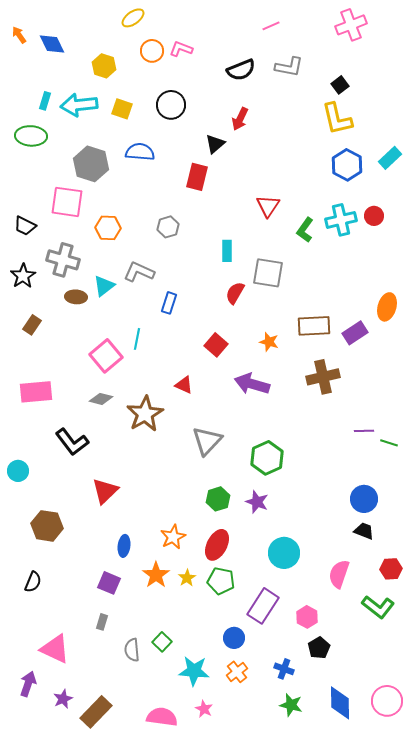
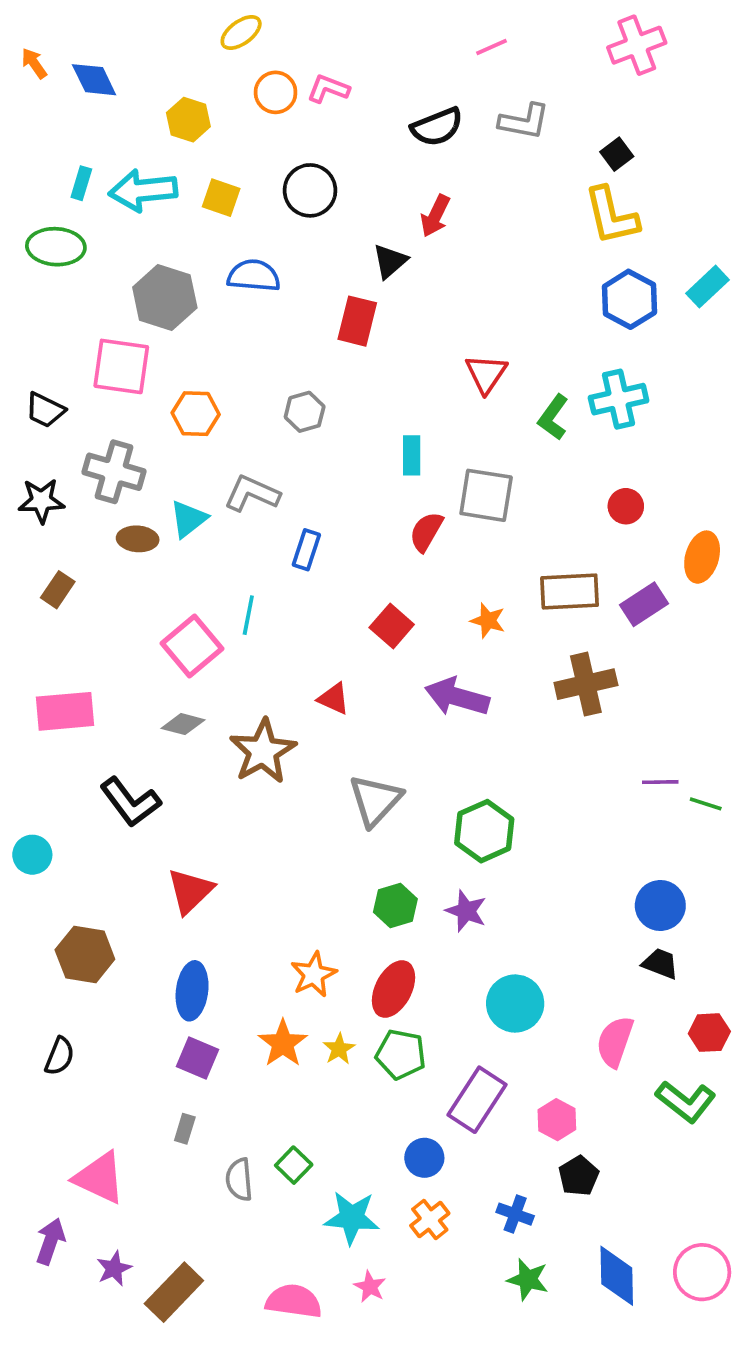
red circle: (374, 216) -> (626, 506), moved
black star: (23, 276) -> (41, 501), turned 30
blue ellipse: (124, 546) -> (192, 991), moved, size x1.4

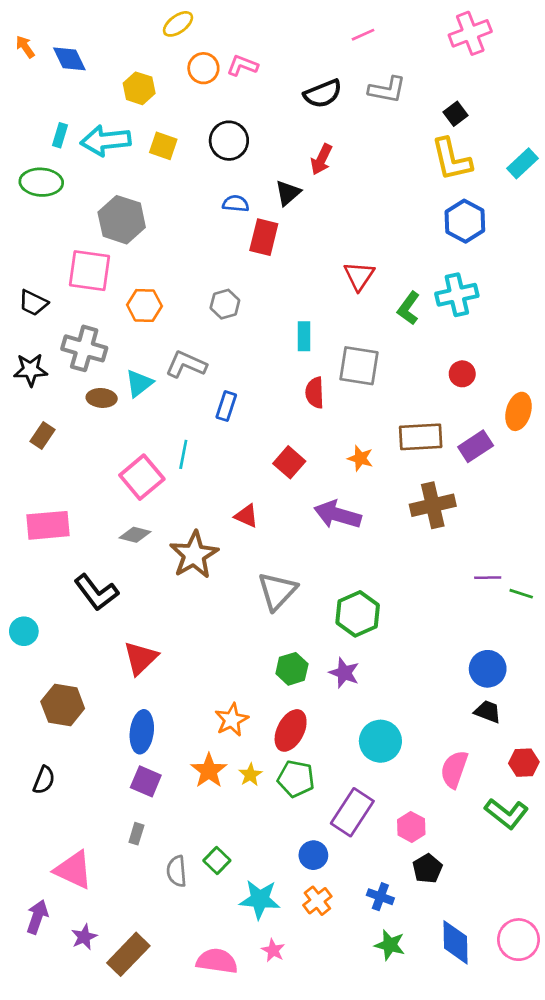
blue semicircle: (254, 276) -> (236, 204), moved, size x0.7
cyan rectangle: (707, 287) -> (523, 163), moved
red semicircle: (426, 532) -> (315, 393), turned -32

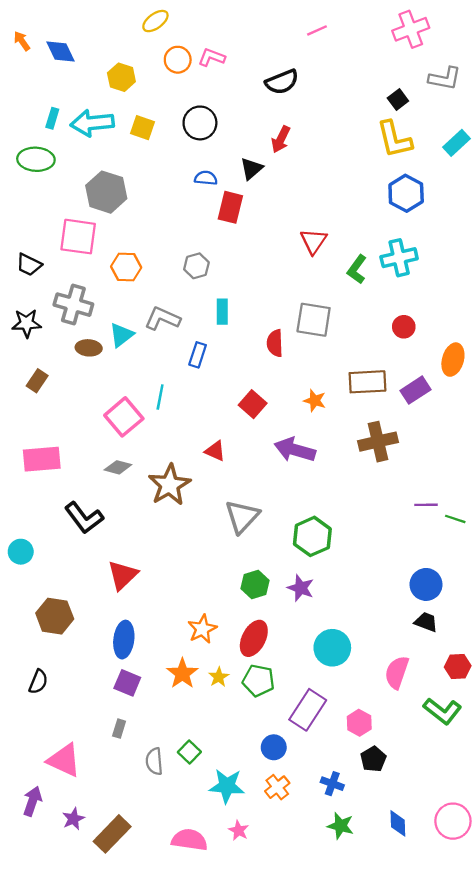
gray L-shape: (387, 90) -> (445, 78), moved
cyan rectangle: (304, 336) -> (222, 312), moved
blue diamond: (455, 942) -> (398, 823), size x0.7

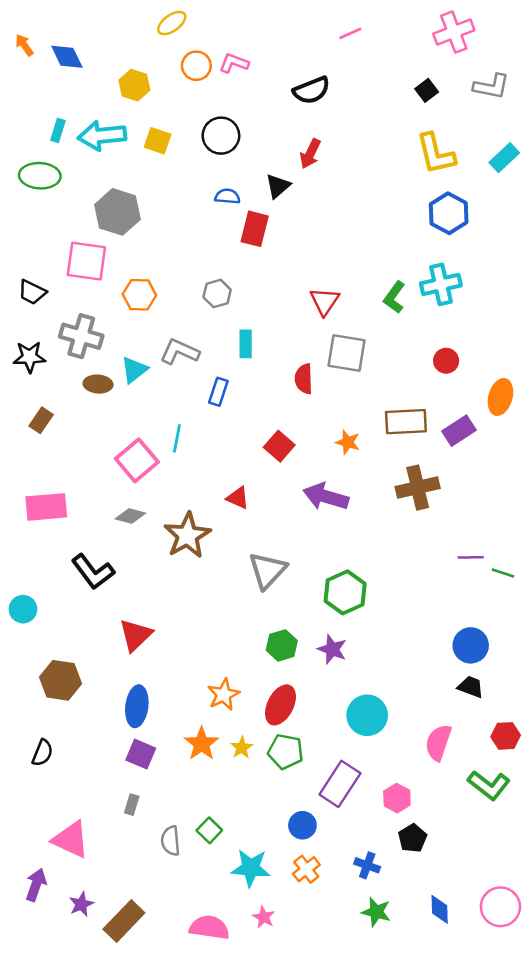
black square: (398, 100) -> (427, 90), moved
red triangle: (314, 241) -> (324, 301), moved

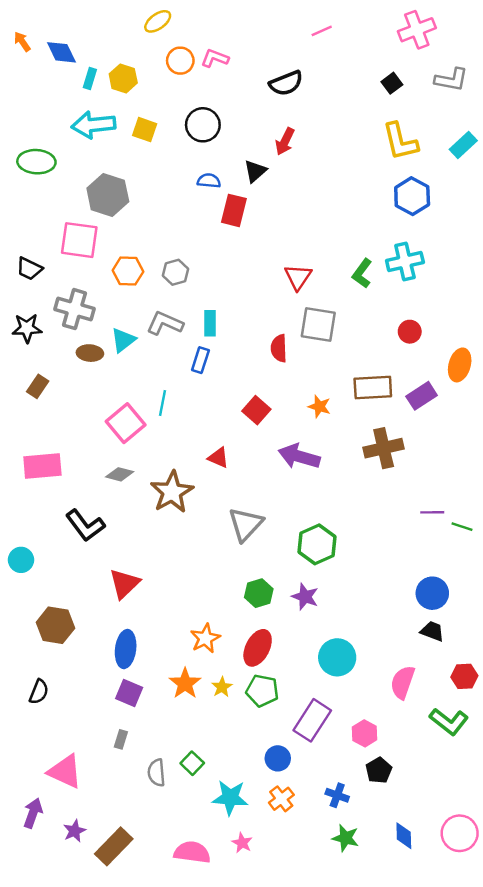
cyan rectangle: (58, 130) -> (90, 78), moved
gray hexagon: (217, 293) -> (176, 272), moved
cyan rectangle: (246, 344) -> (210, 323), moved

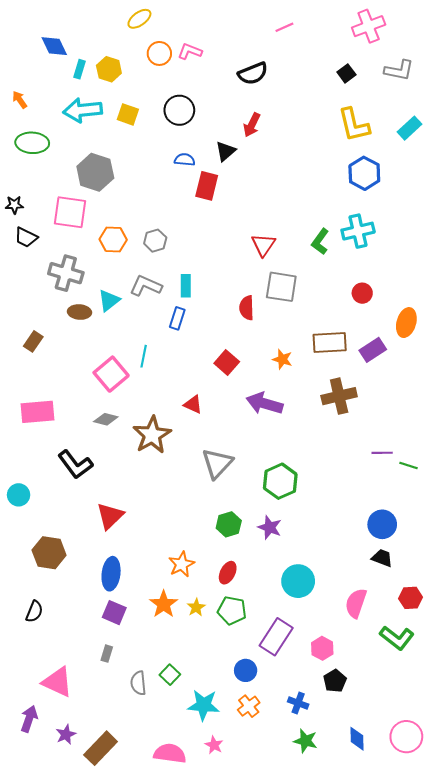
orange arrow: (22, 42) -> (20, 100), moved
black star: (27, 328) -> (14, 205), moved, size x0.7
red ellipse: (258, 648) -> (228, 573), size x0.7

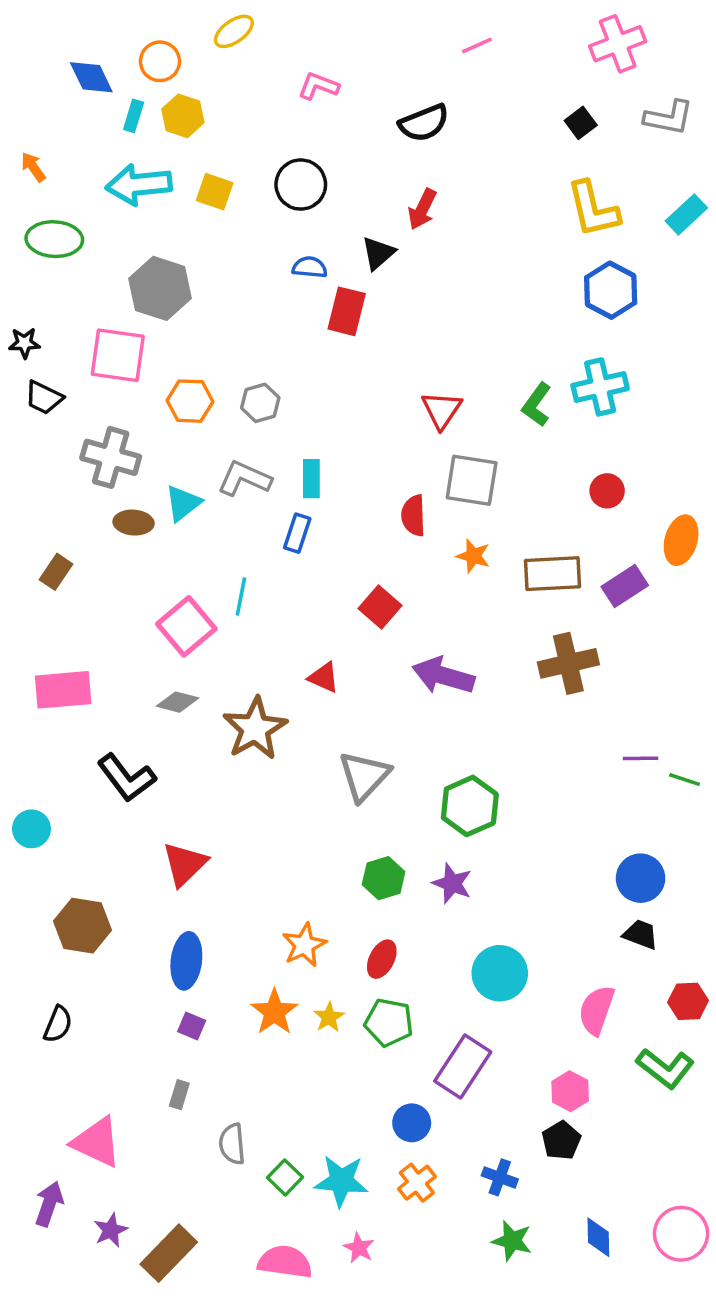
orange circle: (159, 53) -> (160, 61), moved
orange star: (282, 359) -> (473, 556), moved
purple square: (114, 613) -> (192, 1026), size x0.7
pink hexagon: (322, 648) -> (570, 1091), moved
green square: (170, 675) -> (285, 1177), moved

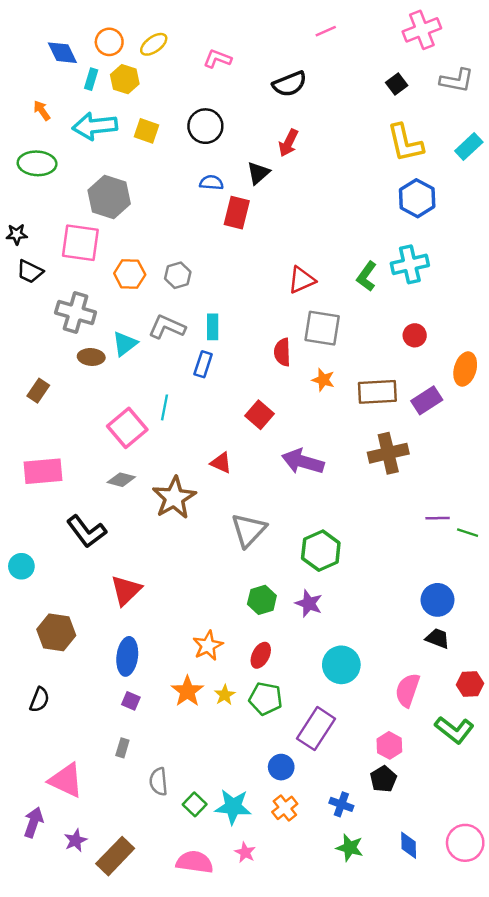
yellow ellipse: (234, 31) -> (154, 44), moved
orange arrow: (33, 167) -> (42, 110), moved
red triangle: (442, 410) -> (302, 280), turned 32

